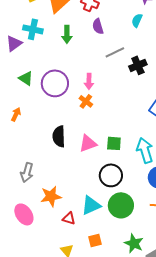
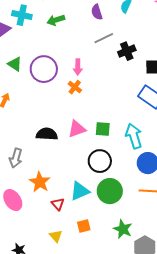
purple semicircle: (98, 26) -> (97, 12), moved
green arrow: (67, 34) -> (56, 20), turned 72
black semicircle: (59, 136) -> (47, 134), moved, turned 95
orange star: (51, 196) -> (40, 182), turned -30
red triangle: (69, 218) -> (58, 204), turned 32

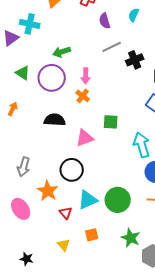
green arrow: (56, 20) -> (62, 52), moved
green square: (103, 129) -> (111, 122), moved
black semicircle: (47, 134) -> (55, 120), moved
black circle: (100, 161) -> (72, 170), moved

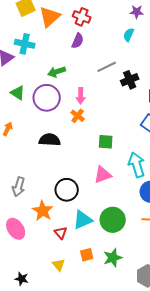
purple semicircle: (105, 21) -> (78, 41), moved, turned -140
pink triangle: (85, 138) -> (103, 175), moved
green star: (131, 238) -> (113, 258), moved, turned 30

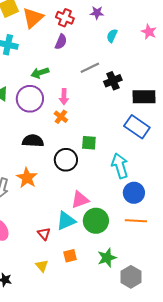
purple star: (137, 12) -> (97, 13), moved
pink triangle: (103, 175) -> (80, 200), moved
black circle: (67, 190) -> (66, 160), moved
orange star: (43, 211) -> (27, 178), moved
green star: (113, 258) -> (107, 258), moved

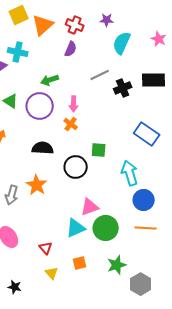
cyan semicircle: (112, 36) -> (122, 43), size x1.6
black rectangle: (144, 97) -> (154, 80), moved
red triangle: (44, 234) -> (46, 248), moved

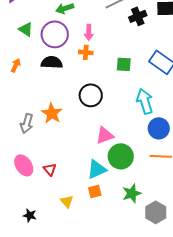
orange cross: (71, 124) -> (86, 52), turned -32
black semicircle: (43, 148) -> (52, 62), moved
green square: (99, 150) -> (124, 64), moved
cyan triangle: (76, 228) -> (97, 169), moved
red triangle: (46, 248) -> (50, 169), moved

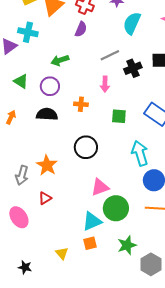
pink arrow: (89, 32) -> (105, 84), moved
purple circle: (55, 34) -> (50, 86), size x0.7
red triangle: (50, 169) -> (45, 198), moved, turned 40

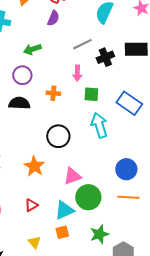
green square: (119, 116) -> (91, 94), moved
cyan arrow: (140, 153) -> (99, 125), moved
orange star: (47, 165) -> (34, 166), moved
red triangle: (45, 198) -> (31, 205), moved

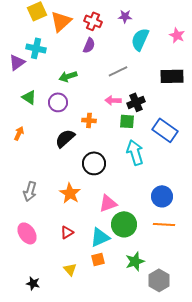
black cross: (105, 57) -> (136, 102), moved
pink arrow: (77, 73) -> (113, 100), turned 91
black semicircle: (19, 103) -> (65, 138), moved, turned -45

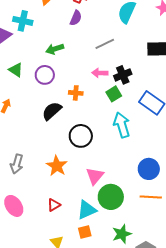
green square: (127, 121) -> (114, 94), turned -35
pink triangle: (108, 203) -> (95, 176), turned -30

